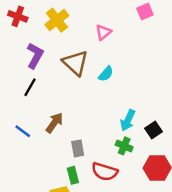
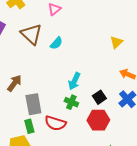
black square: (153, 130) -> (99, 97), moved
gray rectangle: (78, 148) -> (33, 104), size x1.5

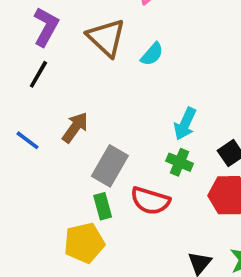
gray rectangle: (33, 104) -> (110, 166), turned 40

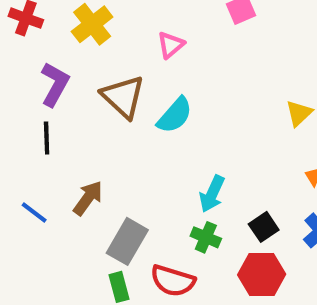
cyan semicircle: (152, 54) -> (175, 115), size x1.4
black line: (38, 74) -> (47, 138), turned -32

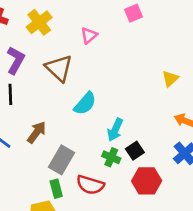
cyan semicircle: (175, 115) -> (85, 104), moved
black square: (264, 227) -> (135, 151), moved

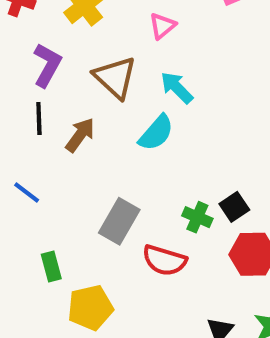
cyan arrow: (115, 130) -> (177, 88), moved, turned 110
brown arrow: (37, 132) -> (80, 135), moved
green rectangle: (56, 189) -> (51, 267), moved

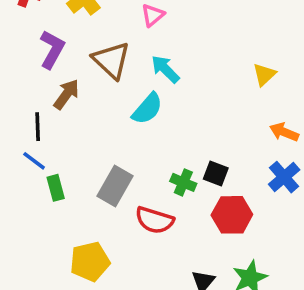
black line: (39, 118) -> (38, 127), moved
brown arrow: (80, 135) -> (66, 94), moved
black square: (234, 207) -> (216, 173), turned -35
green rectangle: (51, 267) -> (56, 188), moved

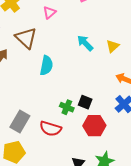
cyan arrow: (165, 69) -> (85, 43), moved
cyan semicircle: (147, 109) -> (46, 65), turned -30
gray rectangle: (115, 186) -> (20, 121), moved

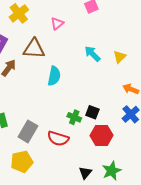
brown triangle: (26, 38) -> (34, 49), turned -40

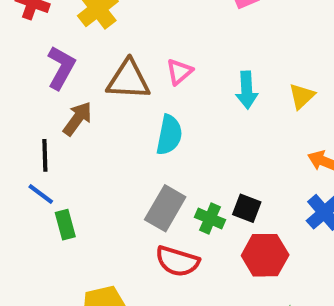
pink triangle: (57, 24) -> (179, 72), moved
cyan arrow: (92, 54) -> (247, 90), turned -138
gray rectangle: (28, 131) -> (165, 208), moved

